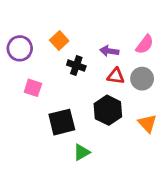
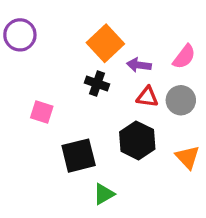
orange square: (59, 40) -> (105, 43), moved, size x1.5
purple circle: (20, 48) -> (20, 35), moved

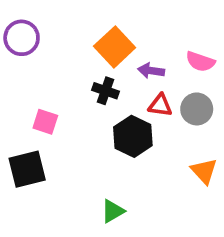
pink semicircle: (184, 57) -> (200, 62), turned 72
black hexagon: (137, 140) -> (133, 136), moved
black square: (79, 156) -> (27, 169), moved

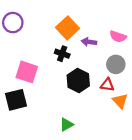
red triangle: (160, 105) -> (107, 85), moved
pink square: (45, 122) -> (27, 72), size x1.5

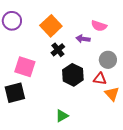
orange square: (68, 28) -> (51, 26), moved
pink semicircle: (118, 36) -> (99, 26), moved
black cross: (62, 54) -> (58, 50), turned 32

